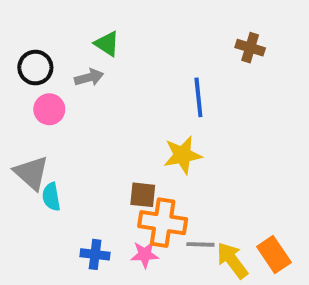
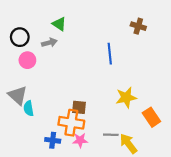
yellow star: (183, 155) -> (126, 97), moved
orange cross: (163, 223) -> (71, 123), moved
orange rectangle: (274, 254) -> (151, 117), moved

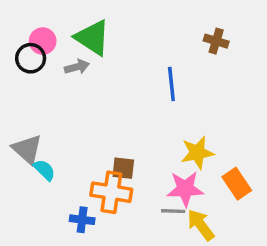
green triangle: (59, 24) -> (92, 38), size x1.6
pink circle: (27, 60) -> (43, 41), moved
cyan semicircle: (29, 108) -> (44, 170), turned 144
pink star: (80, 140) -> (185, 189), moved, size x1.5

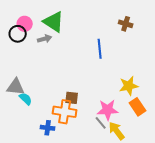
gray triangle: (27, 149) -> (16, 87), turned -36
yellow star: (197, 153) -> (129, 86), moved
gray line: (173, 211) -> (101, 123), turned 48

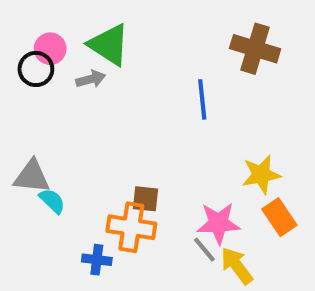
brown cross: (126, 24) -> (255, 49), size x1.6

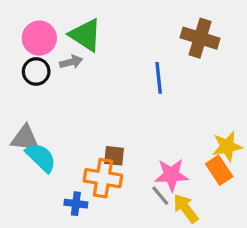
pink circle: (50, 49) -> (39, 38), size x1.4
black circle: (36, 69) -> (36, 71), moved
yellow star: (261, 174) -> (227, 146), moved
cyan semicircle: (52, 201) -> (41, 157), size x1.5

